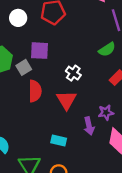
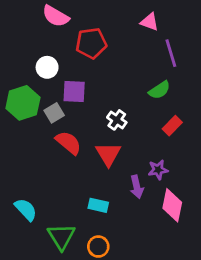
white circle: (18, 18) -> (47, 67), moved
red semicircle: (35, 91) -> (68, 143), turned -50

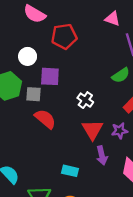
gray square: (54, 113) -> (33, 94), turned 35
red triangle: (108, 154) -> (92, 130), moved
purple star: (158, 170) -> (120, 131), moved

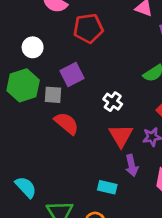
white circle: (28, 56) -> (33, 47), moved
purple square: (50, 76) -> (72, 74), turned -30
cyan rectangle: (70, 171) -> (107, 187), moved

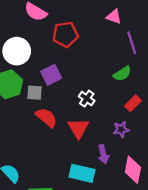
white circle: (33, 47) -> (17, 51), size x1.5
red triangle: (121, 136) -> (78, 128), moved
cyan rectangle: (107, 187) -> (82, 173), size x1.5

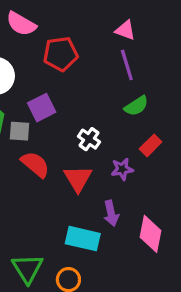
purple line: (132, 43) -> (127, 65), moved
purple star: (121, 129) -> (122, 169), moved

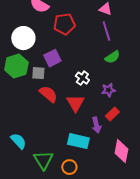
red rectangle: (151, 145) -> (112, 114), moved
purple star: (122, 169) -> (108, 90), moved
pink diamond: (151, 234) -> (121, 151), moved

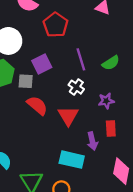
red pentagon: (64, 24) -> (56, 25), turned -30
purple line: (106, 31) -> (81, 59), moved
red rectangle: (112, 114) -> (111, 128), turned -48

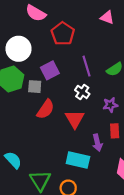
red semicircle: (37, 105) -> (46, 109), turned 84

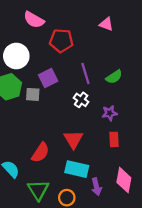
red pentagon: (63, 34) -> (61, 41), turned -30
red semicircle: (46, 109) -> (40, 153), moved
red triangle: (75, 119) -> (73, 139), moved
purple arrow: (97, 143) -> (96, 187), moved

